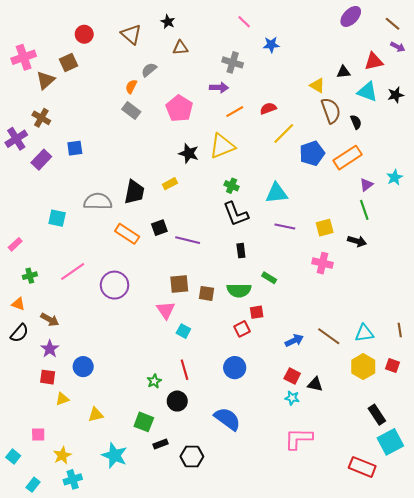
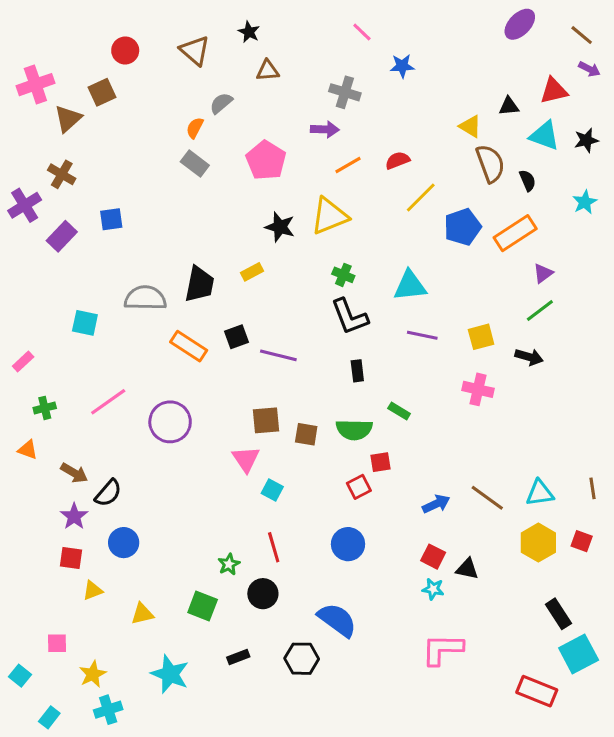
cyan star: (395, 177) -> (585, 202), moved
green line: (364, 210) -> (540, 310), turned 72
black semicircle: (19, 333) -> (108, 493), moved
green square: (144, 422) -> (203, 606), moved
black hexagon: (192, 456) -> (302, 659), moved

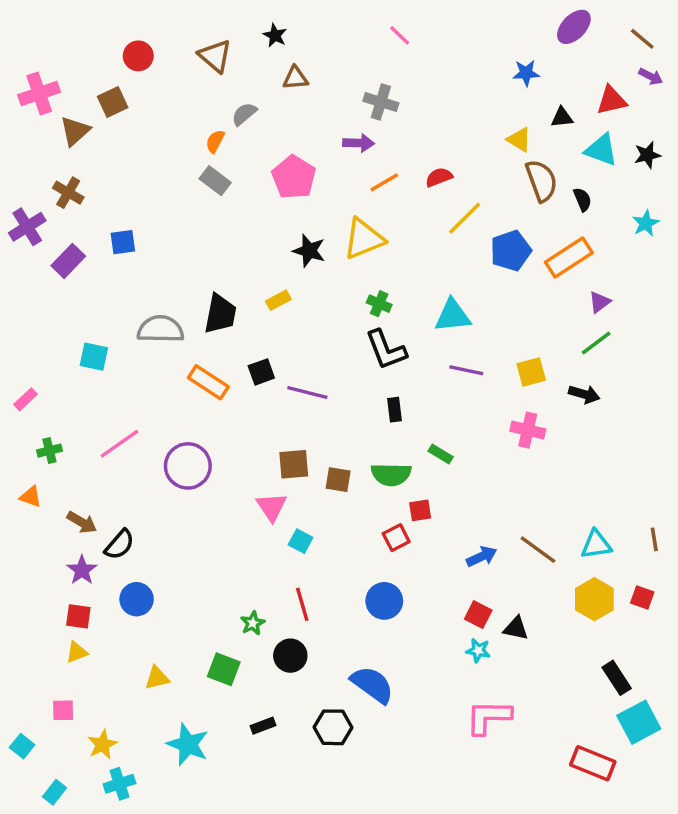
blue star: (402, 66) -> (526, 73), moved
yellow triangle: (93, 591) -> (77, 652), moved

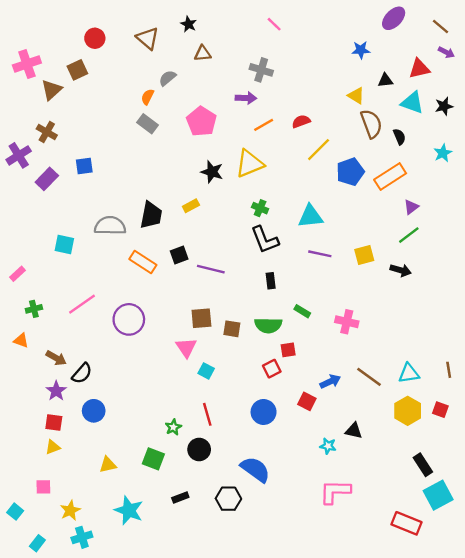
pink cross: (528, 430) -> (347, 322), moved
red square: (478, 615) -> (307, 401), moved

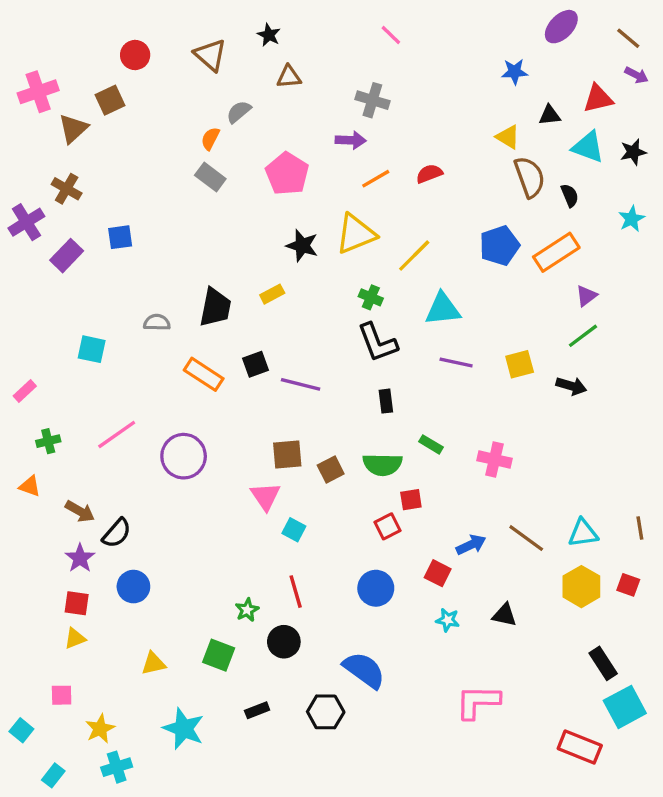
yellow line: (319, 150) -> (414, 256), moved
gray semicircle: (110, 226) -> (157, 322), size x0.6
brown square: (232, 329) -> (331, 470), turned -36
cyan star: (328, 446) -> (448, 620), moved

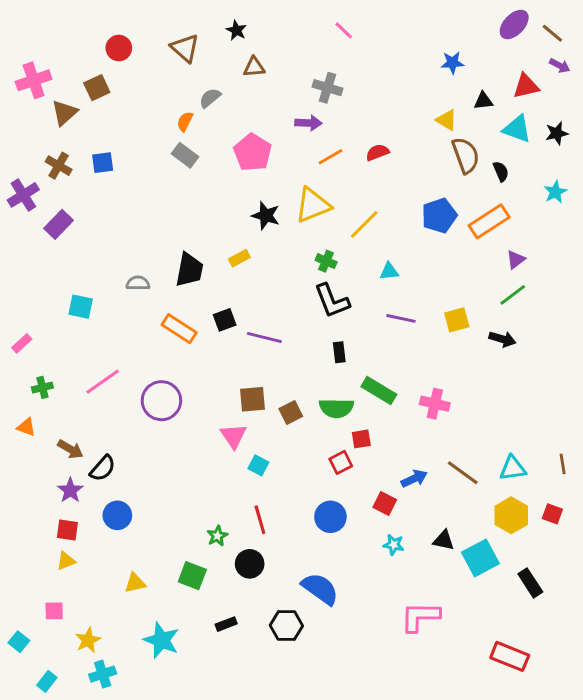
purple ellipse: (561, 27) -> (514, 24), moved
blue square: (120, 237) -> (103, 163), moved
cyan triangle: (443, 309) -> (389, 271), size x0.6
green rectangle: (431, 444) -> (379, 390), size x1.6
cyan square: (625, 707) -> (480, 558), moved

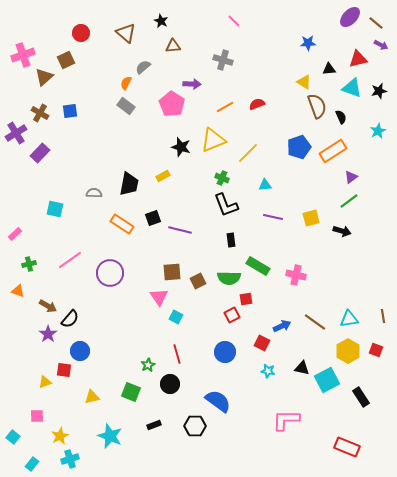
purple arrow: (308, 123) -> (192, 84), moved
red square: (67, 530) -> (64, 370), moved

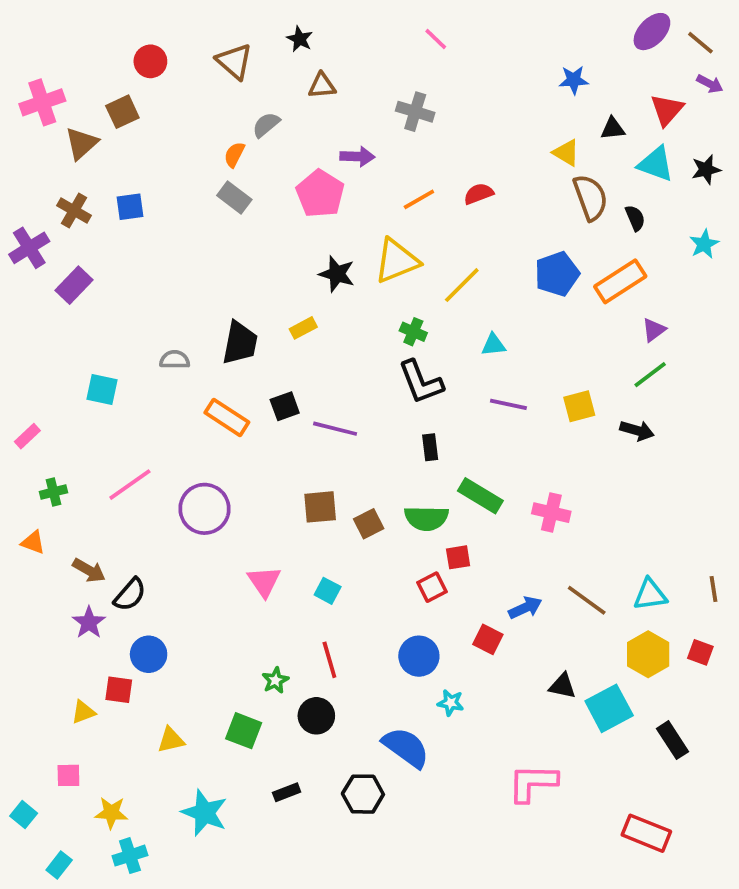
red triangle: (358, 59) -> (667, 110), turned -36
pink triangle: (159, 297) -> (264, 582), moved
cyan star: (268, 371) -> (451, 703), moved
yellow star: (60, 436) -> (111, 813), turned 30

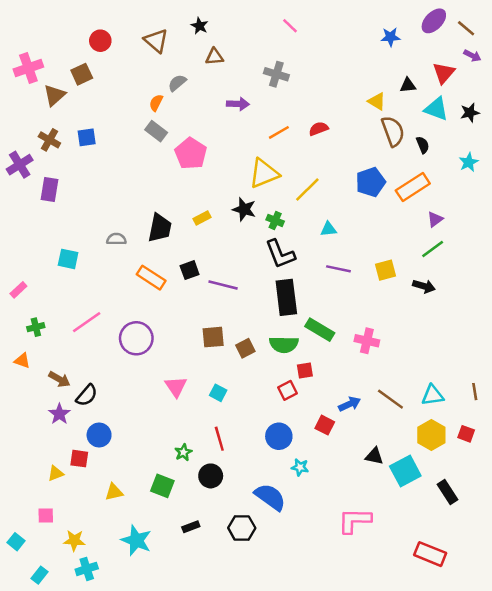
blue star: (574, 80) -> (390, 37), moved
pink pentagon: (320, 194) -> (191, 154), moved
black star: (337, 274) -> (244, 209), moved
purple rectangle: (74, 285) -> (49, 189), turned -35
black rectangle: (430, 447) -> (286, 297), size x2.0

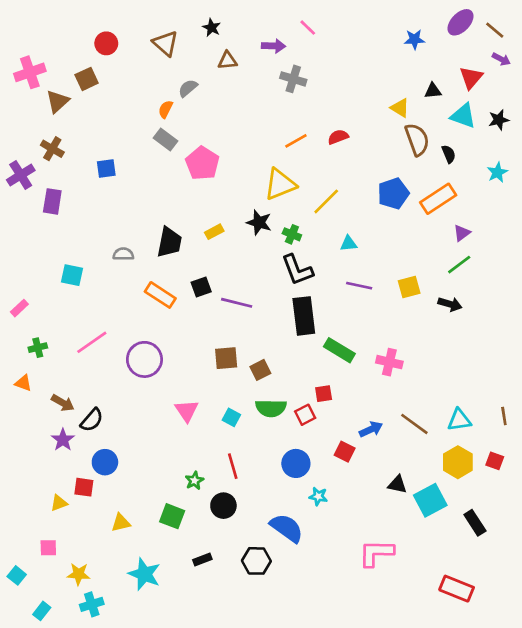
purple arrow: (238, 104) -> (274, 46), moved
blue square: (87, 137) -> (106, 168), moved
green semicircle: (284, 344) -> (271, 408), moved

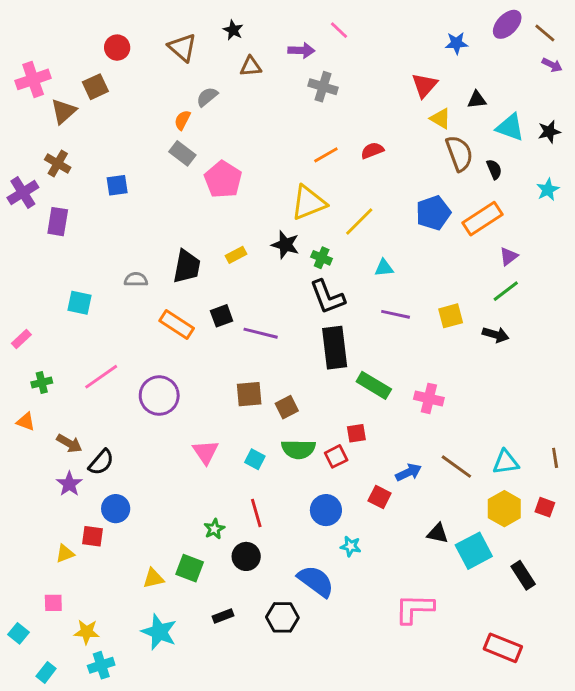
red triangle: (471, 78) -> (425, 85), moved
yellow triangle: (121, 523) -> (153, 578), moved

